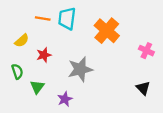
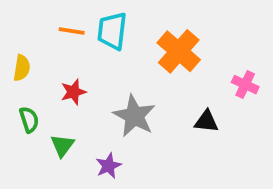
yellow semicircle: (22, 41) -> (22, 68), moved, turned -40
gray star: (80, 69) -> (134, 116), turned -30
black triangle: (143, 88) -> (206, 121), moved, turned -40

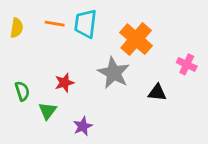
yellow semicircle: (22, 68) -> (17, 28), moved
red star: (73, 92) -> (64, 83), moved
gray star: (134, 116) -> (114, 73), moved

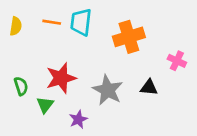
orange cross: (136, 39) -> (129, 37), turned 32
gray star: (114, 73) -> (108, 90), moved
red star: (64, 83) -> (61, 78), size x1.6

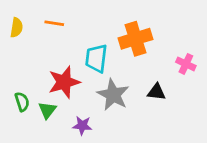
cyan trapezoid: (81, 22) -> (96, 58), moved
green semicircle: (21, 86) -> (22, 102), moved
purple star: (78, 119) -> (82, 126), turned 30

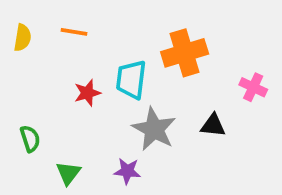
red star: (64, 82) -> (87, 93), moved, size x0.6
green triangle: (47, 110) -> (68, 173), moved
purple star: (82, 126) -> (127, 171), moved

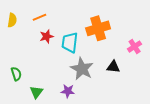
orange line: (74, 32) -> (39, 17), turned -32
pink cross: (253, 87) -> (135, 47), turned 32
red star: (87, 93) -> (47, 36), moved

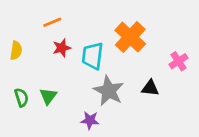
yellow semicircle: (12, 20) -> (16, 50), moved
orange cross: (98, 28) -> (130, 37), turned -30
green triangle: (36, 92) -> (48, 96), moved

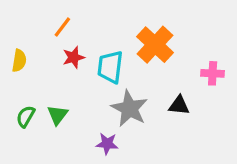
orange line: (52, 22) -> (62, 27), turned -30
pink cross: (178, 61) -> (213, 73), turned 36
green semicircle: (21, 97) -> (26, 117), turned -132

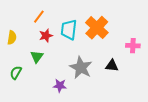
cyan trapezoid: (110, 67) -> (69, 30), moved
green triangle: (58, 115) -> (37, 57), moved
purple star: (107, 144) -> (60, 86), moved

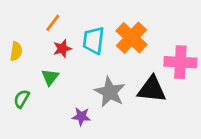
pink cross: (133, 46) -> (180, 62), size x1.6
black triangle: (112, 66) -> (152, 89), size x1.6

